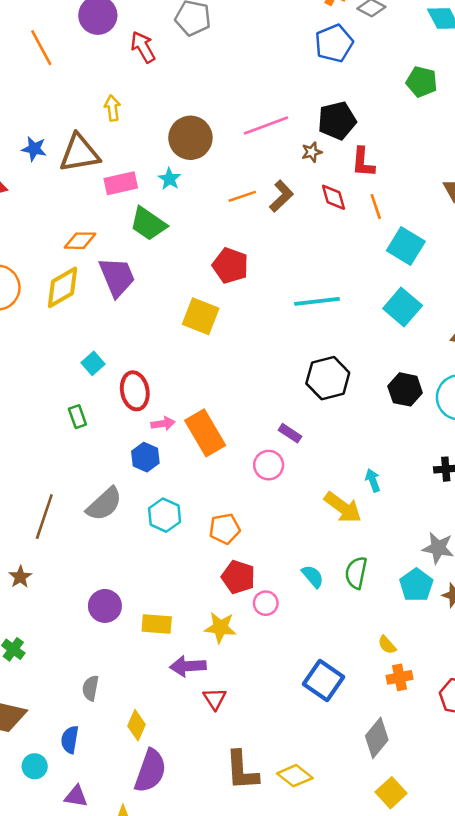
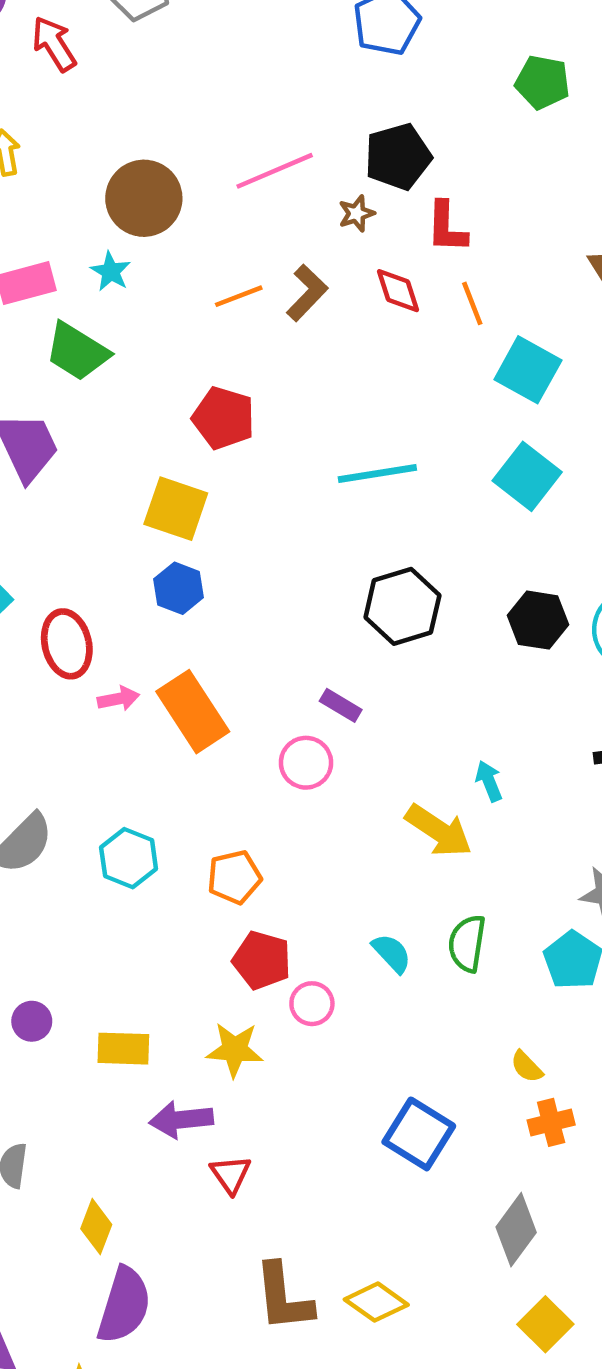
blue hexagon: (145, 457) -> (179, 588), moved
purple circle: (105, 606) -> (32, 1021), size x0.7

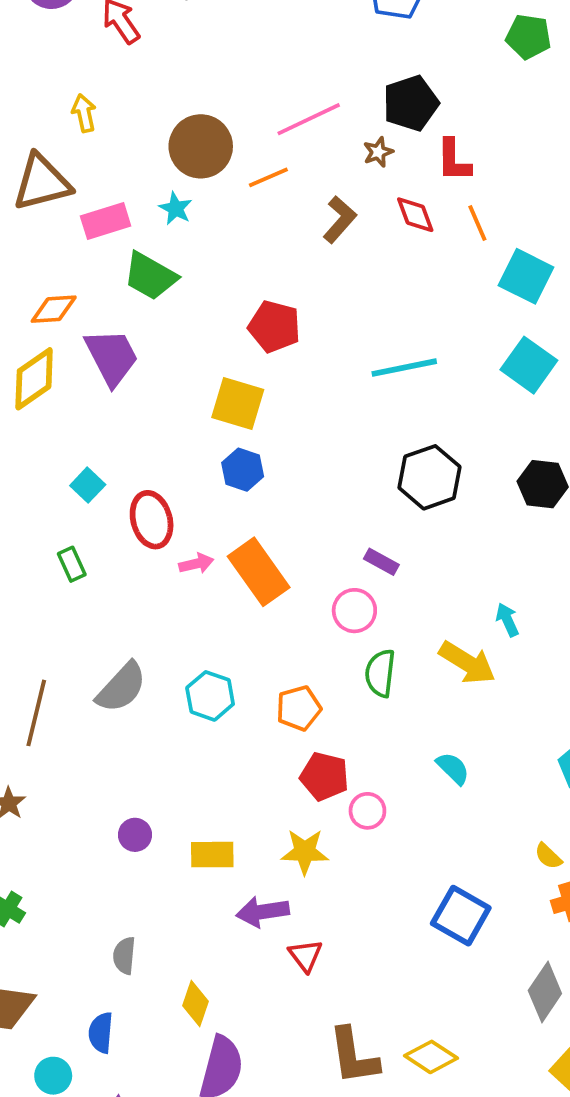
orange line: (239, 296) -> (268, 177), moved
green semicircle: (467, 943) -> (380, 673), moved
cyan semicircle: (392, 953) -> (453, 768), moved

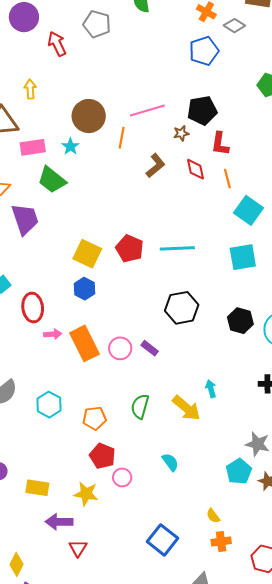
orange line: (268, 177) -> (122, 138), turned -65
red pentagon: (274, 327) -> (130, 249), moved
cyan square: (529, 365) -> (243, 257), turned 36
pink circle: (354, 611) -> (120, 348), moved

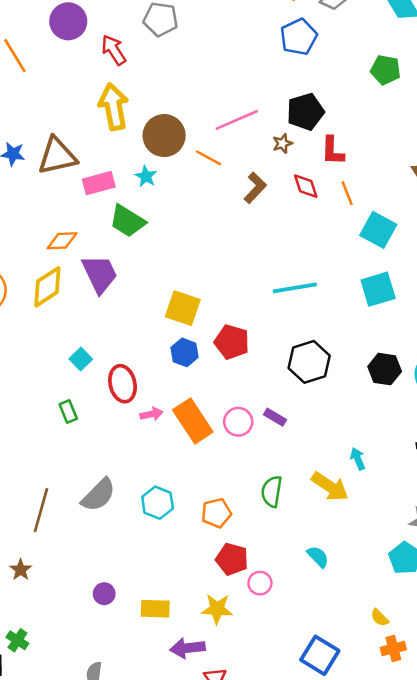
yellow arrow: (30, 89) -> (114, 107), moved, size x1.8
orange line: (122, 138) -> (209, 158), turned -65
red pentagon: (130, 249) -> (232, 342), moved

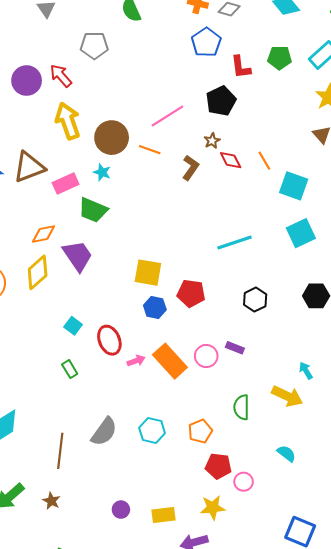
purple circle: (68, 21) -> (27, 80), moved
brown star: (282, 143) -> (212, 141), moved
red L-shape: (333, 151) -> (241, 67), moved
black hexagon: (309, 362) -> (255, 300), size x0.7

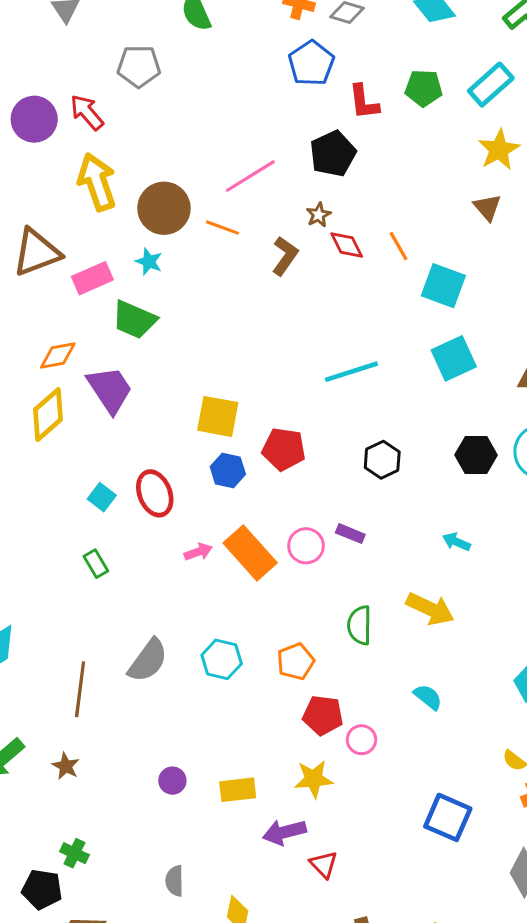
red ellipse: (109, 340) -> (155, 493), moved
cyan arrow: (306, 371) -> (456, 542), moved, turned -36

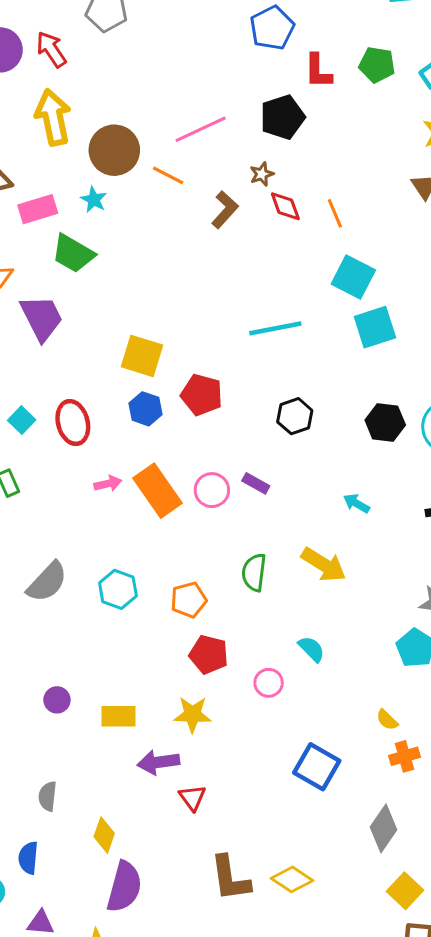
cyan square: (443, 286) -> (353, 277), moved
pink circle: (361, 740) -> (269, 683), moved

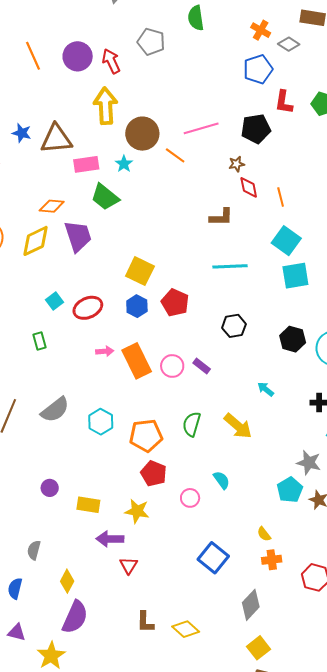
brown L-shape: (225, 210) -> (221, 217), moved, turned 40
red ellipse: (73, 423) -> (88, 308), turned 72
orange pentagon: (189, 600) -> (146, 436), size x1.4
brown L-shape: (230, 878) -> (145, 622), size x0.7

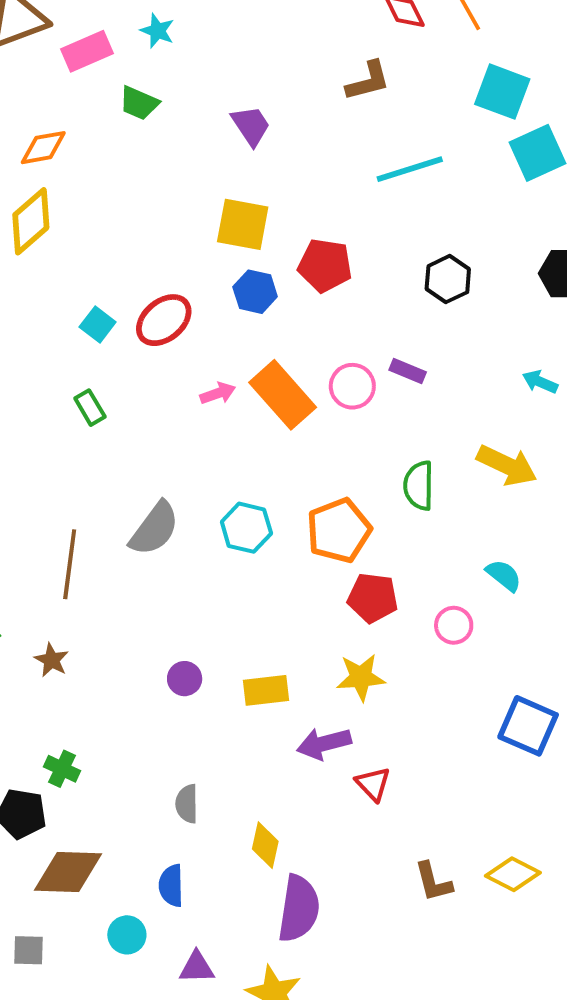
green trapezoid: (105, 197) -> (139, 103), size x0.7
purple trapezoid: (78, 236) -> (251, 126), moved, size x0.7

